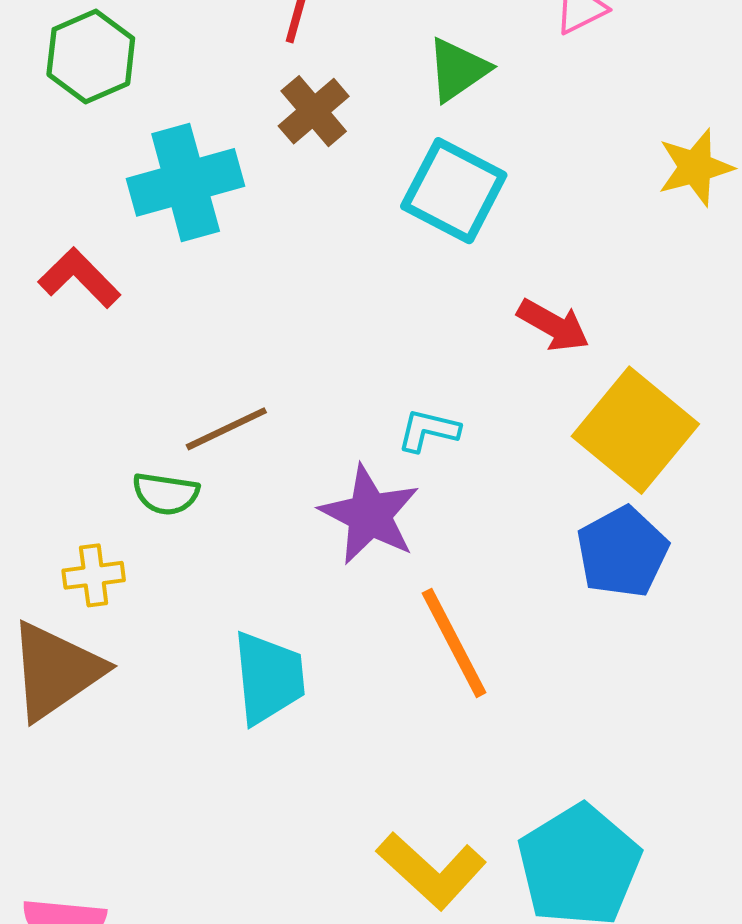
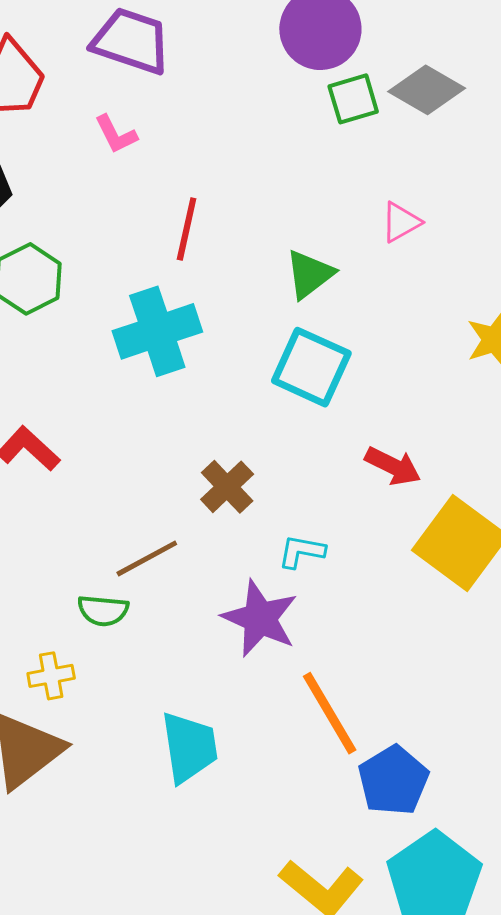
brown cross: (314, 111) -> (227, 487), moved
cyan cross: (186, 182) -> (157, 331), moved
blue pentagon: (622, 552) -> (393, 780), moved

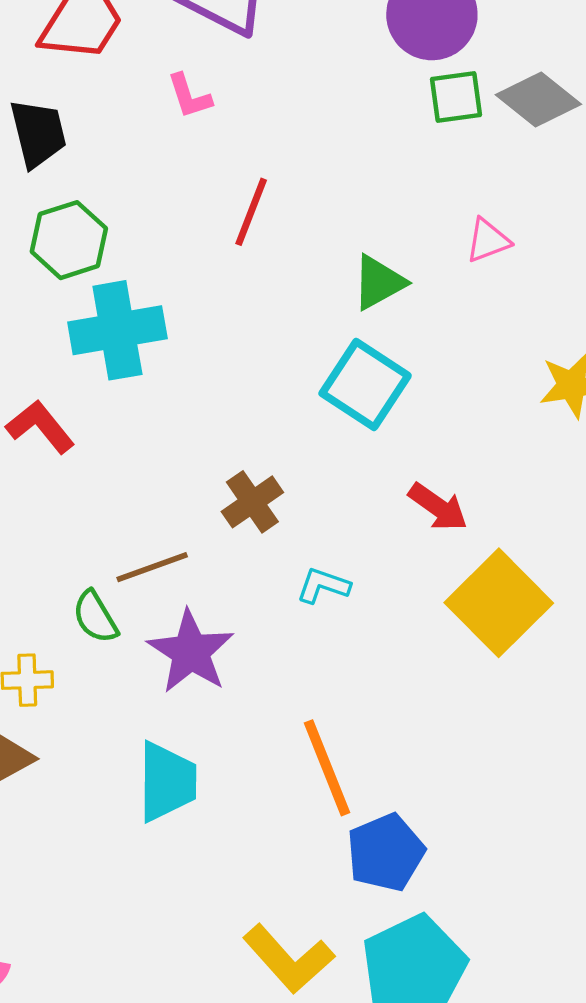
cyan cross: (157, 331) -> (117, 330), moved
green semicircle: (103, 610) -> (95, 617), turned 45
purple star: (260, 618) -> (191, 652), moved

